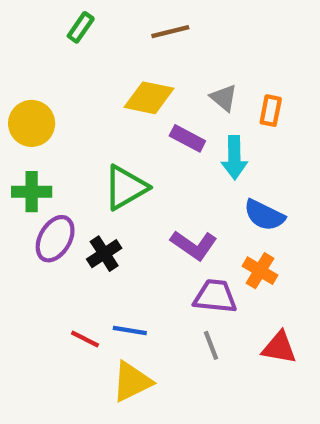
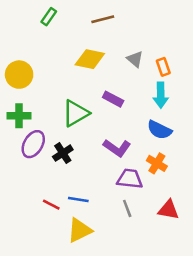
orange rectangle: (271, 111) -> (163, 67), turned -30
purple rectangle: (187, 138) -> (113, 99), moved
cyan arrow: (234, 158) -> (161, 95), moved

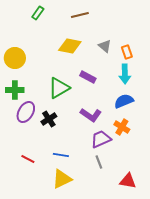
blue semicircle: (159, 130) -> (124, 101), turned 132
purple trapezoid: (130, 179) -> (101, 139), turned -30
red line: (51, 205) -> (28, 159), moved
red triangle: (168, 210) -> (128, 181), moved

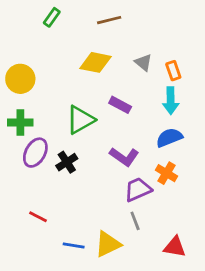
blue line: (61, 155) -> (74, 245), moved
yellow triangle: (62, 179) -> (108, 244), moved

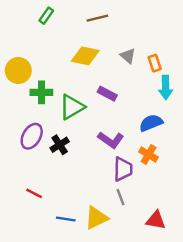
cyan arrow: (171, 101) -> (166, 88), moved
green cross: (20, 123) -> (41, 92), moved
purple trapezoid: (138, 189) -> (123, 169), turned 115

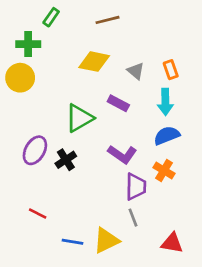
gray triangle: (128, 56) -> (136, 71), moved
cyan arrow: (166, 88) -> (165, 102), moved
green cross: (41, 92) -> (28, 44), moved

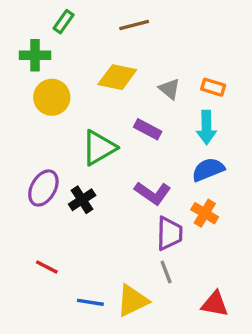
orange rectangle: (171, 70) -> (213, 87), turned -54
yellow circle: (20, 78) -> (52, 97), moved

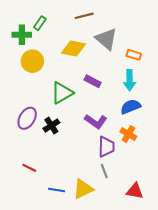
green rectangle: (64, 22) -> (40, 23), moved
gray triangle: (169, 89) -> (106, 39), moved, size x1.6

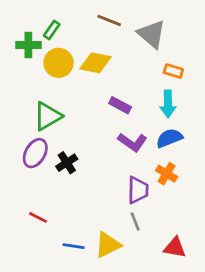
brown line: (84, 16) -> (109, 20), turned 36
gray triangle: (106, 39) -> (152, 34), moved
yellow circle: (32, 61) -> (59, 63), moved
green triangle: (62, 93) -> (48, 116), moved
purple L-shape: (96, 121) -> (132, 142), moved

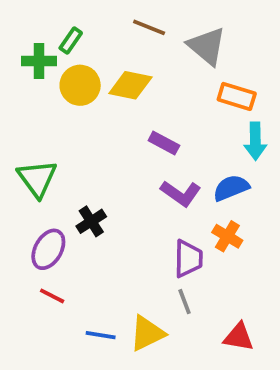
orange rectangle: (173, 71) -> (237, 96), size x1.4
cyan arrow: (168, 104) -> (255, 141), moved
green triangle: (48, 116) -> (37, 178), moved, turned -36
purple ellipse: (35, 153) -> (48, 249), moved

